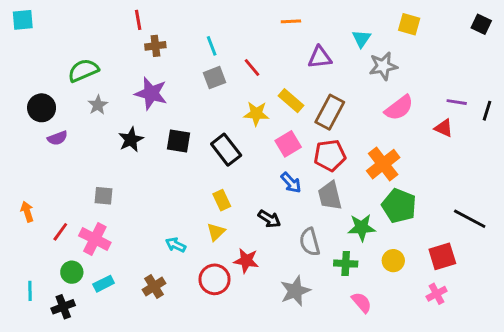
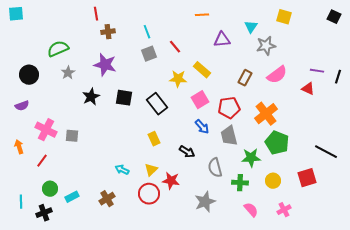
brown rectangle: (330, 112) -> (245, 78), moved, size x0.7
purple semicircle: (57, 138) -> (22, 106), moved
yellow triangle: (216, 232) -> (151, 170), moved
pink cross: (95, 239) -> (46, 130), moved
pink cross: (437, 294) -> (284, 210), moved

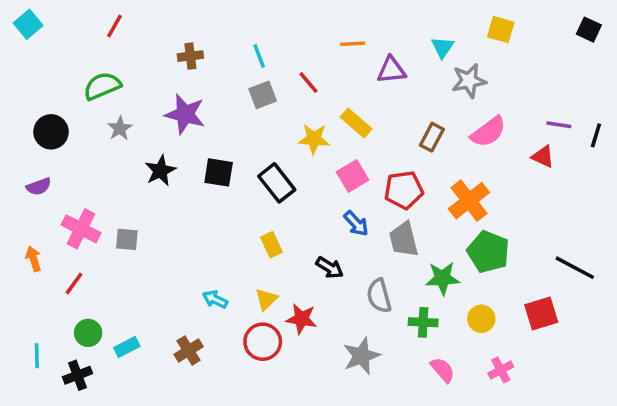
cyan square: (16, 14) -> (28, 24), turned -35
red line: (96, 14) -> (115, 26), moved, turned 40
orange line: (202, 15) -> (353, 44), moved

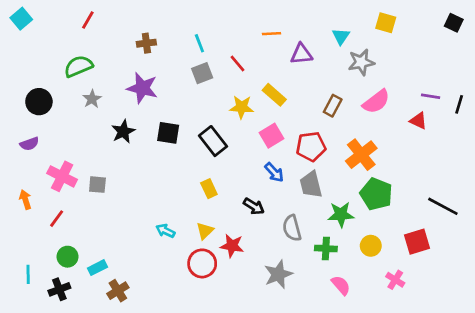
brown cross: (189, 351) -> (118, 291), moved
pink cross: (501, 370) -> (395, 280), moved, turned -30

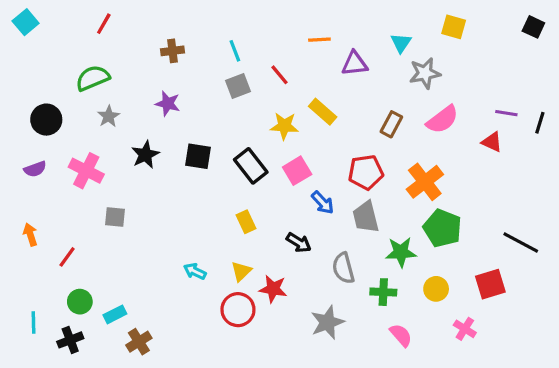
purple star: (142, 88) -> (168, 104), size x0.7
pink square: (271, 136) -> (297, 171), moved
pink cross: (62, 176) -> (86, 171), moved

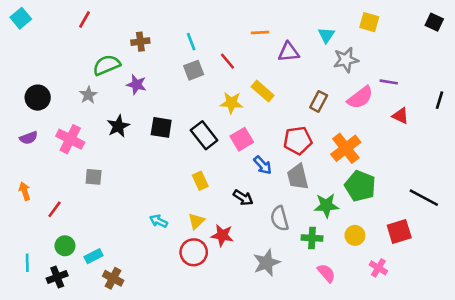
green semicircle: (93, 78) -> (107, 65), moved
purple line: (506, 113) -> (389, 82), moved
brown cross: (139, 342) -> (113, 278), turned -30

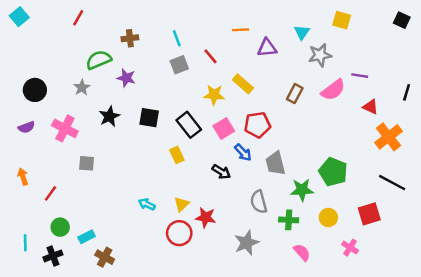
red pentagon: (298, 140) -> (257, 125), moved
orange cross: (346, 148) -> (389, 137), moved
yellow rectangle: (200, 181) -> (177, 155), moved
black arrow: (243, 198) -> (221, 172), moved

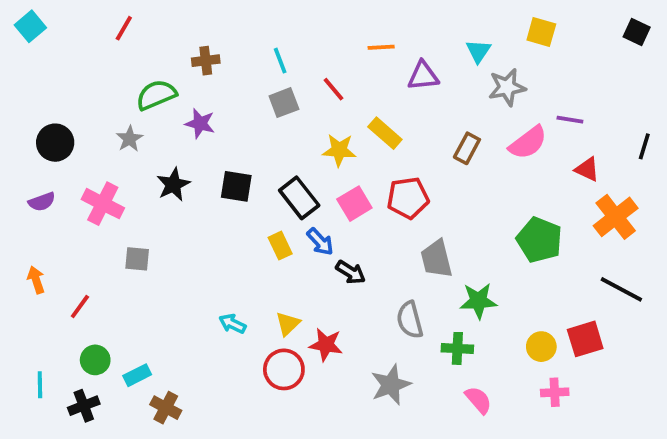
blue arrow: (243, 153) -> (320, 242), moved
green pentagon: (333, 172) -> (539, 240), moved
yellow circle: (328, 217) -> (541, 347), moved
pink cross: (350, 248) -> (555, 392), turned -35

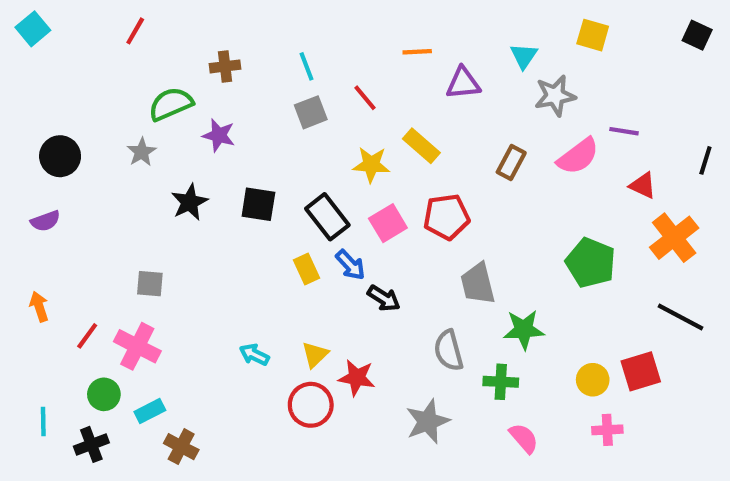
pink cross: (103, 204) -> (137, 346), moved

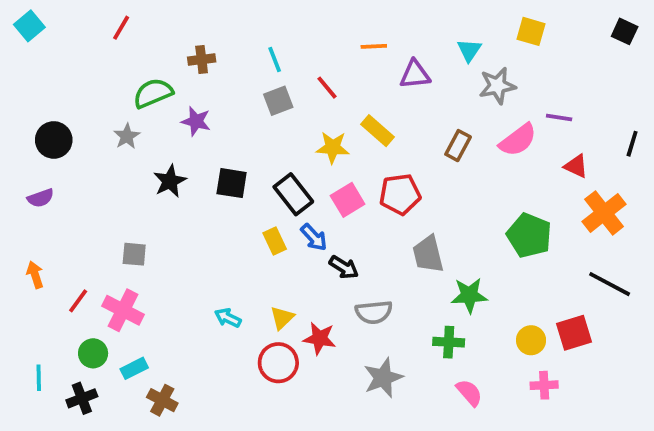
gray semicircle: (449, 350) -> (374, 312), moved, turned -81

